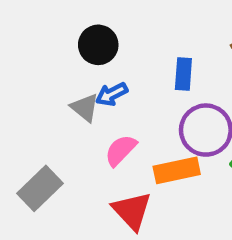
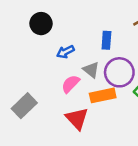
black circle: (98, 45) -> (41, 24), moved
gray triangle: (85, 108) -> (91, 70), moved

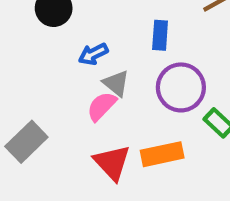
gray triangle: (91, 70) -> (116, 83), moved
orange rectangle: (103, 95) -> (162, 154), moved

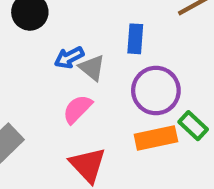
gray triangle: (116, 83) -> (92, 68), moved
orange rectangle: (162, 154) -> (156, 138), moved

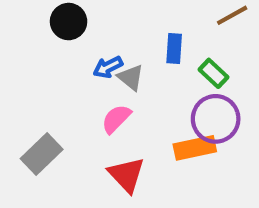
purple circle: (156, 91) -> (216, 119), moved
green rectangle: (193, 126) -> (213, 73), moved

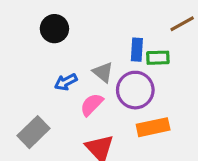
blue arrow: (108, 67) -> (66, 82), moved
green rectangle: (213, 73) -> (158, 58), moved, turned -45
purple circle: (216, 119) -> (135, 90), moved

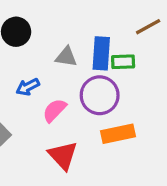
blue rectangle: (137, 50) -> (101, 53), size x1.4
gray triangle: (103, 72) -> (66, 57), moved, turned -30

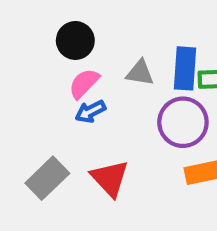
pink semicircle: (54, 110) -> (84, 84), moved
red triangle: (63, 155) -> (110, 178), moved

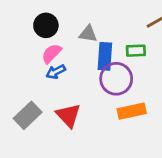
blue rectangle: (185, 68) -> (105, 56), moved
gray triangle: (140, 73) -> (88, 34), moved

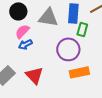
gray triangle: (88, 34) -> (48, 17), size x1.5
green rectangle: (136, 51) -> (82, 29), turned -72
blue rectangle: (105, 56) -> (73, 13), moved

